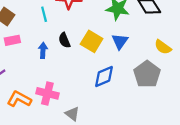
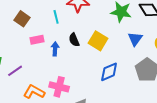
pink rectangle: (12, 40) -> (37, 40), moved
blue triangle: (120, 41) -> (135, 39), moved

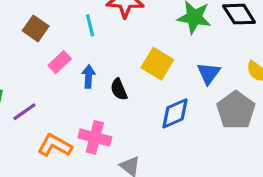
blue triangle: (135, 39) -> (209, 73), moved
pink rectangle: (37, 40) -> (60, 62), turned -32
black semicircle: (74, 40) -> (119, 89), moved

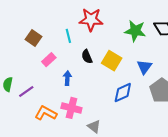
blue arrow: (88, 77) -> (67, 78), moved
black semicircle: (119, 89) -> (87, 57), moved

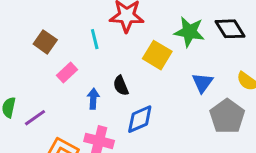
black semicircle: (87, 57) -> (121, 86), moved
yellow square: (112, 61) -> (157, 55), moved
blue diamond: (123, 93) -> (140, 119), moved

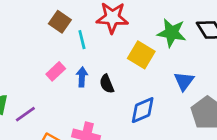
brown square: (45, 42) -> (60, 22), moved
blue arrow: (93, 99) -> (82, 77), moved
blue diamond: (140, 119) -> (143, 110), moved

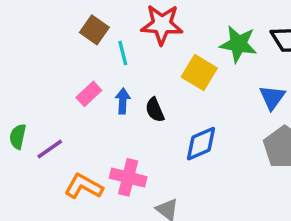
blue triangle: (184, 81) -> (272, 97), moved

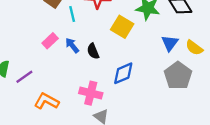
blue arrow: (123, 101) -> (72, 45), turned -42
pink cross: (128, 177) -> (91, 93), moved

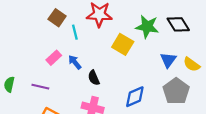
black semicircle: (93, 51) -> (94, 78), moved
blue diamond: (123, 73) -> (135, 97), moved
purple line: (24, 77) -> (40, 87), moved, turned 48

